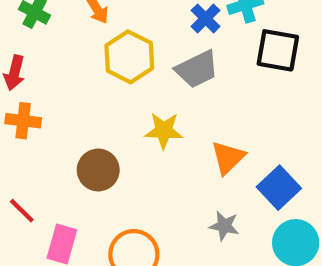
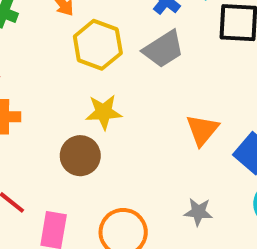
yellow star: (164, 131) -> (104, 112), moved
gray star: (224, 226) -> (198, 212), moved

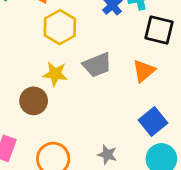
gray trapezoid: (163, 49) -> (97, 65), moved
orange triangle: (202, 130) -> (144, 71), moved

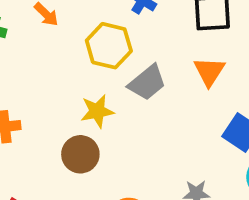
yellow hexagon: (60, 27) -> (109, 46), moved

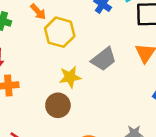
yellow hexagon: (109, 46) -> (60, 32), moved

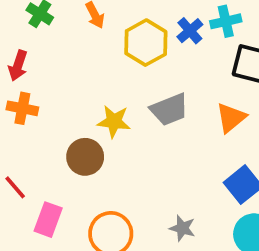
yellow hexagon: (60, 32) -> (146, 43), moved

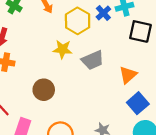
orange triangle: (231, 118) -> (128, 75), moved
yellow star: (114, 121) -> (63, 49), moved

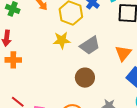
brown circle: (44, 90) -> (85, 78), moved

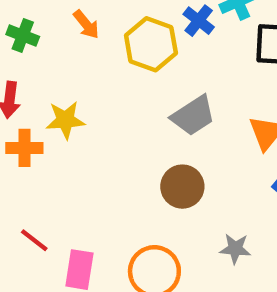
yellow star: (62, 40) -> (65, 120), moved

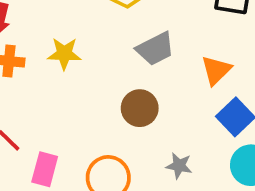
yellow star: (65, 120) -> (64, 54), moved

